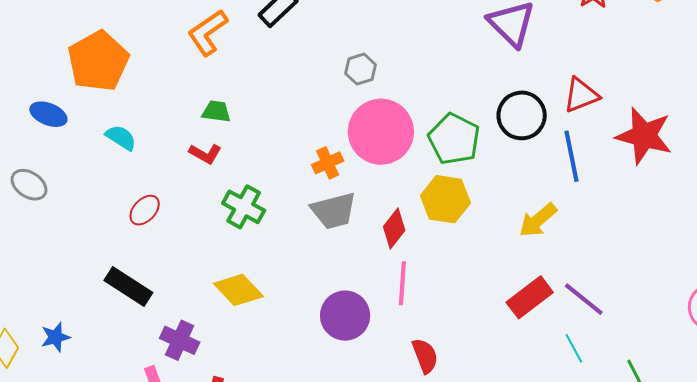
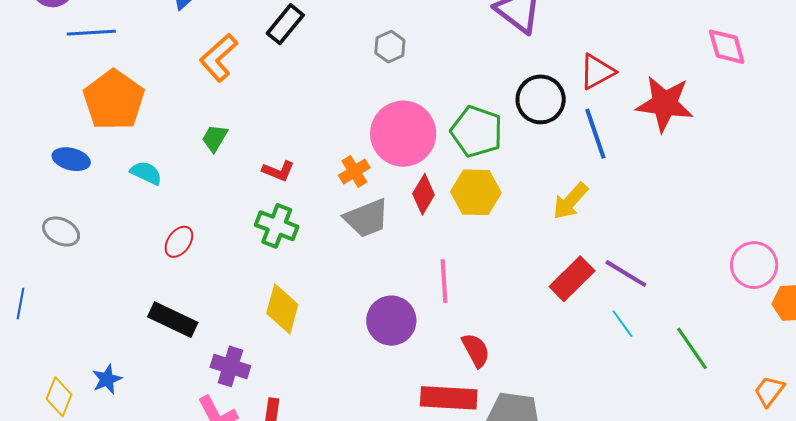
gray hexagon: (360, 69) -> (390, 47), moved
green trapezoid: (216, 111) -> (215, 138), moved, turned -60
red L-shape: (205, 154) -> (278, 171), moved
red diamond: (394, 228) -> (424, 194), moved
yellow diamond: (238, 290) -> (282, 309), turned 66

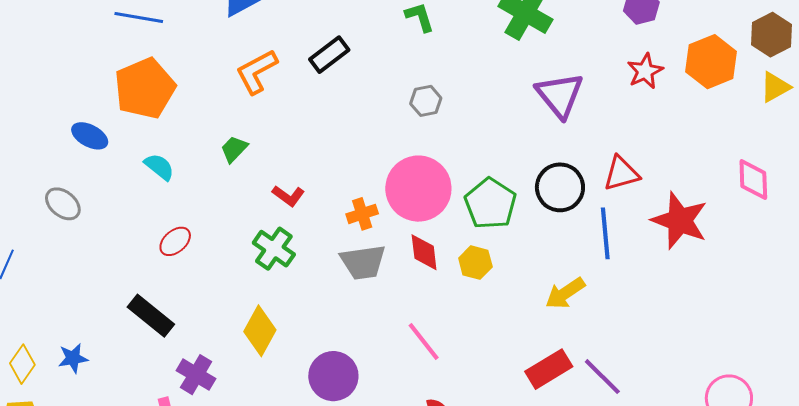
yellow hexagon: (476, 192) -> (475, 263), size x0.7
red diamond: (424, 194) -> (424, 252), turned -51
pink line: (444, 281) -> (424, 342), turned -48
purple circle: (391, 321) -> (333, 376), moved

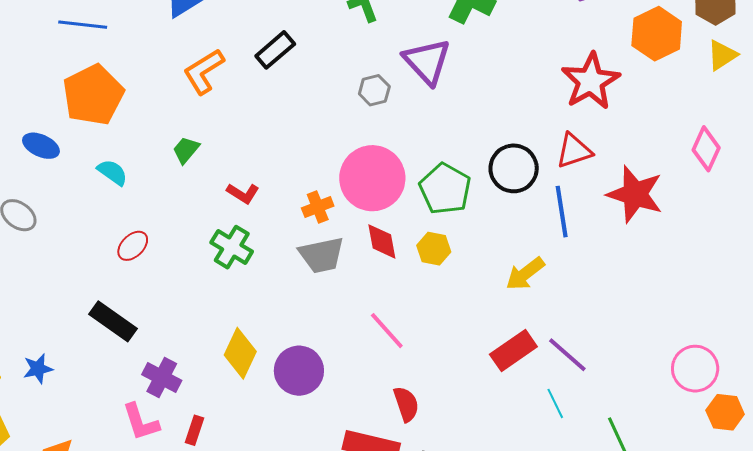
red star: (645, 71) -> (591, 81), moved, size x1.6
purple triangle: (560, 95) -> (427, 61), moved
pink diamond: (753, 180) -> (706, 149), turned 30
yellow diamond: (260, 331) -> (240, 353), moved

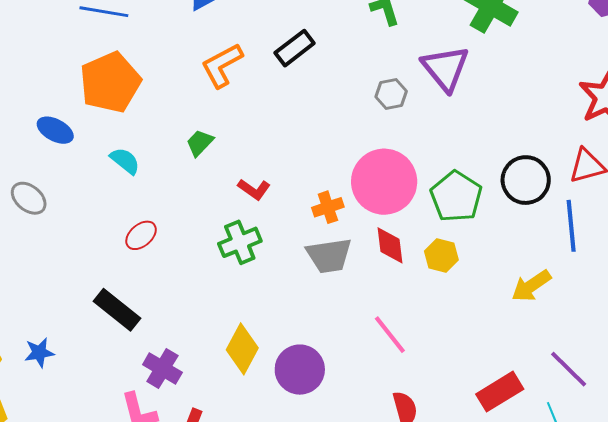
green cross: (232, 247) -> (240, 242), turned 33
red rectangle: (513, 350) -> (500, 392), moved

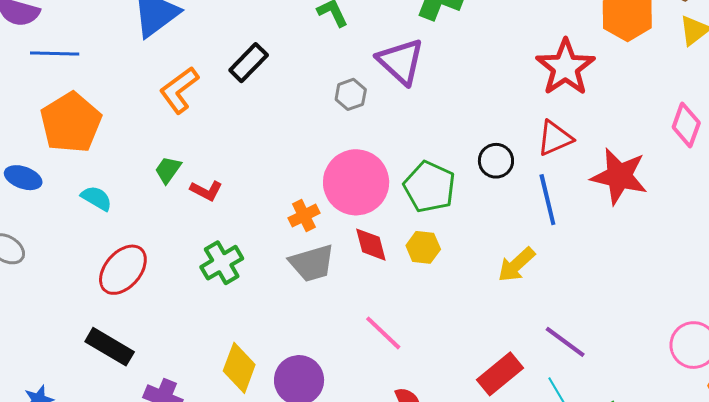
black circle: (526, 180) -> (496, 161), size x0.7
red L-shape: (254, 189) -> (206, 190), moved
red ellipse: (141, 235) -> (123, 270), size x1.6

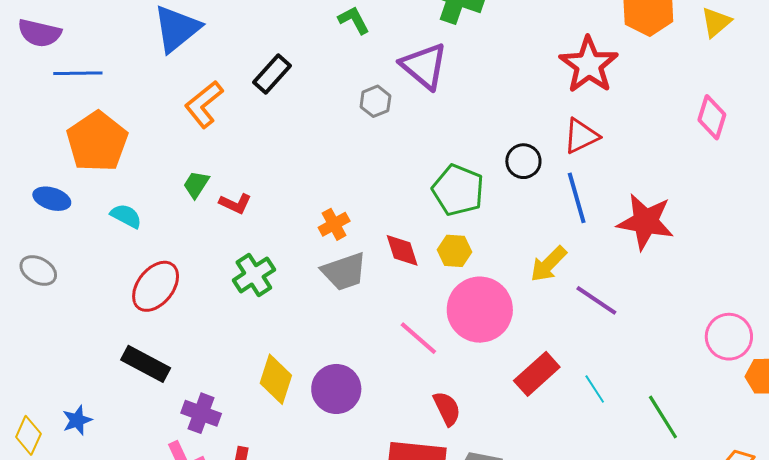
red star: (619, 176) -> (645, 222), moved
pink circle: (356, 182) -> (480, 310), moved
purple line: (565, 342) -> (596, 300), moved

